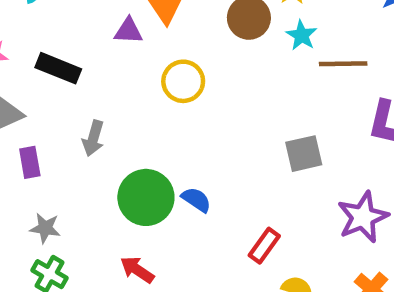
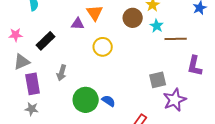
black rectangle: (58, 68) -> (46, 41), turned -66
purple rectangle: (30, 162) -> (33, 84), size x1.5
purple star: (363, 217) -> (175, 100), moved
gray star: (45, 228) -> (32, 109), moved

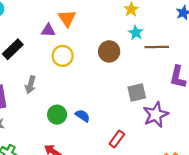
brown circle: (133, 18) -> (109, 51), moved
yellow circle: (103, 47) -> (63, 56), moved
green circle: (86, 100) -> (57, 115), size x0.7

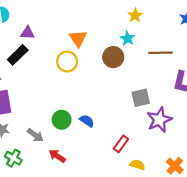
orange triangle: (67, 18) -> (78, 38), moved
purple triangle: (48, 30) -> (28, 33), moved
cyan star: (136, 33) -> (128, 38), moved
gray arrow: (30, 85) -> (35, 135), moved, turned -70

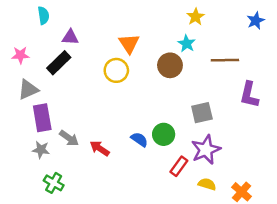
green circle: (62, 120) -> (164, 134), moved
purple star: (159, 120) -> (206, 150), moved
gray arrow: (35, 135) -> (69, 138), moved
red arrow: (57, 156) -> (100, 148), moved
yellow semicircle: (137, 165) -> (207, 184), moved

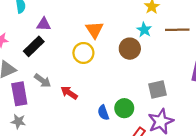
brown line: (225, 60) -> (177, 30), moved
gray arrow: (69, 138) -> (43, 81), moved
blue semicircle: (139, 139) -> (103, 113), turned -144
red arrow: (100, 148) -> (69, 93), moved

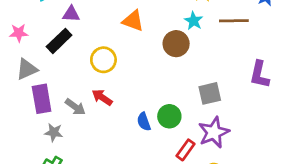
orange triangle: (94, 30) -> (133, 21), turned -36
yellow circle: (83, 53) -> (103, 60), moved
gray arrow: (43, 81) -> (75, 107), moved
gray star: (18, 121) -> (54, 132), moved

